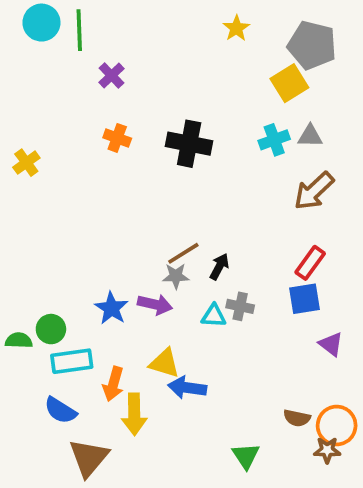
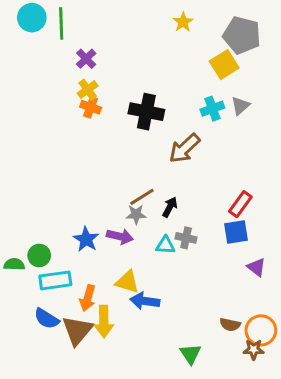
gray triangle: (310, 136) -> (240, 106), turned -42
yellow cross: (26, 163) -> (88, 90), moved
brown arrow: (314, 191) -> (185, 148), moved
brown triangle: (89, 458) -> (77, 330), moved

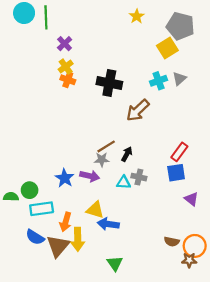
green triangle: (190, 354) -> (115, 263), moved

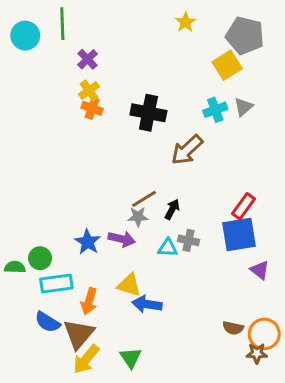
cyan circle: (24, 13) -> (25, 36), moved
blue square: (176, 173) -> (239, 234), size x1.4
yellow arrow: (78, 239) -> (86, 359), moved, turned 40
green triangle: (115, 263) -> (131, 358), moved

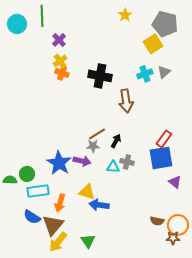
brown arrow: (187, 150) -> (126, 101), turned -55
blue star: (88, 242) -> (59, 163), size x1.4

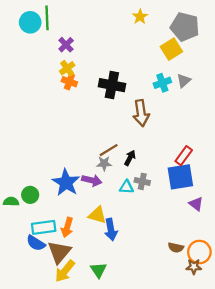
cyan circle: (17, 24) -> (30, 22), moved
cyan rectangle: (38, 191) -> (44, 227), moved
blue arrow: (99, 205) -> (111, 230), turned -108

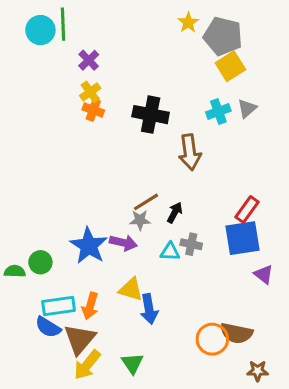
gray pentagon: (185, 27) -> (223, 36), moved
brown semicircle: (176, 248) -> (236, 333), size x1.5
orange circle: (199, 252) -> (212, 339), moved
brown star: (194, 267) -> (258, 371), moved

